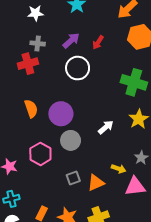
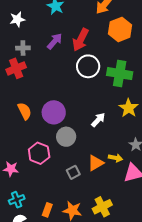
red arrow: (98, 42) -> (81, 40), size x1.6
white circle: (78, 68) -> (88, 66), moved
orange triangle: (96, 183) -> (96, 163), moved

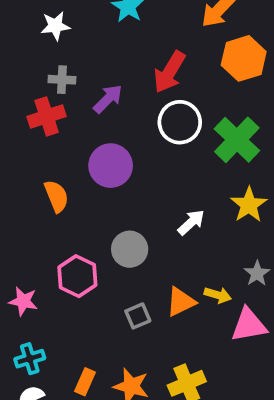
purple arrow: (55, 41) -> (108, 99), moved
green cross: (120, 74) -> (237, 140), turned 30
purple circle: (54, 112) -> (111, 166), moved

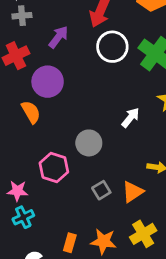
gray cross: (62, 80) -> (22, 16), moved
purple circle: (111, 166) -> (48, 82), moved
orange triangle: (181, 302) -> (133, 192), moved
cyan cross: (30, 359) -> (23, 217), moved

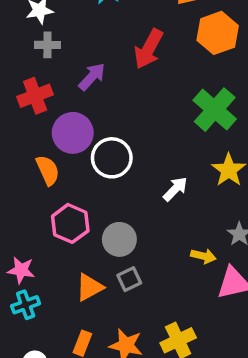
white circle: (112, 47) -> (112, 158), moved
gray circle: (89, 143) -> (119, 239), moved
pink hexagon: (54, 167) -> (70, 223), moved
orange triangle: (133, 192) -> (89, 287), moved

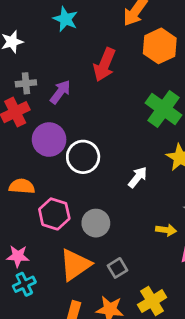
gray cross: (47, 45) -> (26, 83), moved
orange semicircle: (48, 170) -> (22, 186), moved, turned -55
gray square: (129, 279) -> (117, 268), moved
orange triangle: (89, 287) -> (75, 265), size x1.4

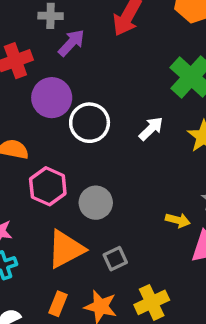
gray cross: (26, 83) -> (51, 16), moved
white arrow: (138, 177) -> (151, 129), moved

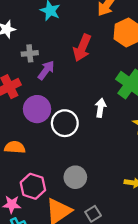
white arrow: (151, 129) -> (101, 108), moved, turned -30
pink hexagon: (48, 186) -> (33, 186), moved

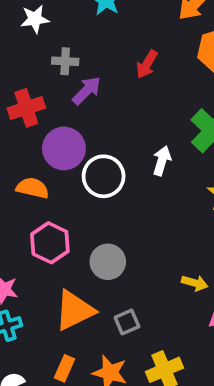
red arrow: (82, 48) -> (147, 64), size x0.7
orange semicircle: (15, 147) -> (33, 188), moved
pink hexagon: (33, 186) -> (50, 243), moved

